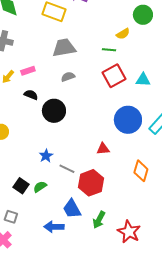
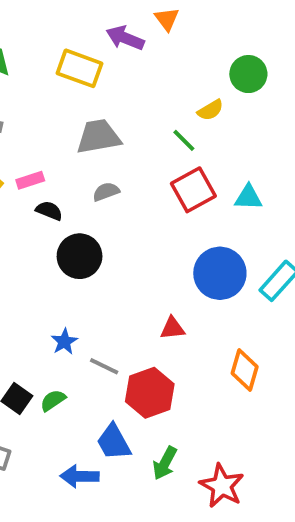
green line: (109, 50) -> (184, 140), turned 40
black semicircle: (31, 95) -> (49, 211), moved

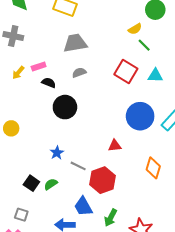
green line: (184, 140) -> (144, 45), moved
red square: (193, 190) -> (126, 72), turned -30

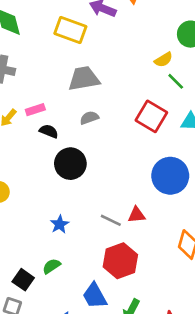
gray line: (78, 166) -> (111, 220), moved
black square: (31, 183) -> (23, 280), moved

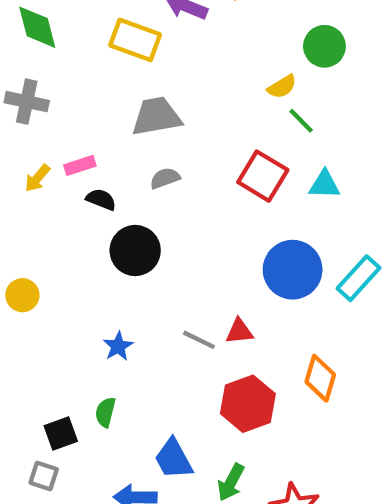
red hexagon: (120, 261) -> (248, 404), moved
green semicircle: (51, 266) -> (105, 412), turned -42
black square: (23, 280) -> (61, 433), turned 35

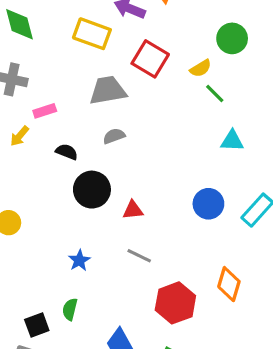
pink rectangle: (80, 165) -> (45, 111), moved
red square: (263, 176) -> (150, 59), moved
blue circle: (293, 270) -> (208, 204), size x0.7
red triangle: (239, 331) -> (133, 210), moved

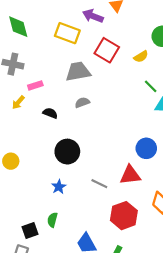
green line: (215, 94) -> (151, 86), moved
black circle: (92, 190) -> (67, 152), moved
red triangle: (133, 210) -> (130, 175), moved, size x1.5

